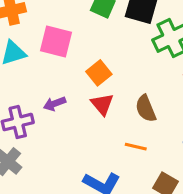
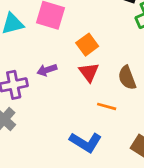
orange line: (136, 147) -> (107, 106), moved

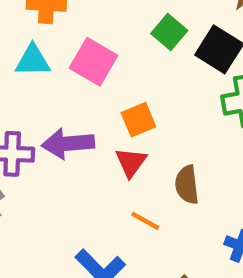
purple arrow: (47, 70) -> (68, 143), size x1.6

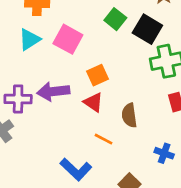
cyan triangle: (33, 61) -> (29, 40), turned -30
red triangle: (131, 162) -> (93, 102), turned -30

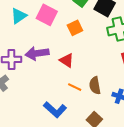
orange square: (97, 75) -> (75, 28), moved
brown semicircle: (129, 115) -> (95, 85), moved

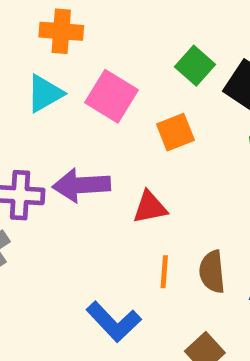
red triangle: (67, 60) -> (150, 207), turned -49
orange line: (75, 87) -> (164, 272), turned 64

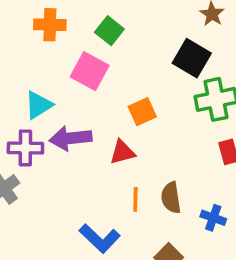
green square: (195, 66) -> (109, 31), moved
cyan triangle: (45, 93) -> (38, 105), moved
orange square: (175, 132) -> (142, 112), moved

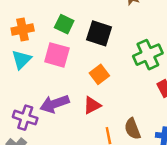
black square: (192, 58) -> (99, 33), moved
cyan triangle: (38, 105) -> (21, 60), moved
purple cross: (25, 148) -> (25, 118), turned 30

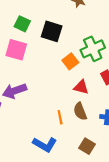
orange square: (99, 74) -> (70, 61), moved
red triangle: (92, 105) -> (81, 87), moved, turned 42

